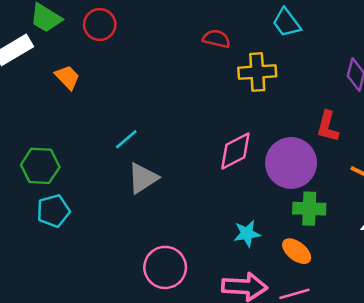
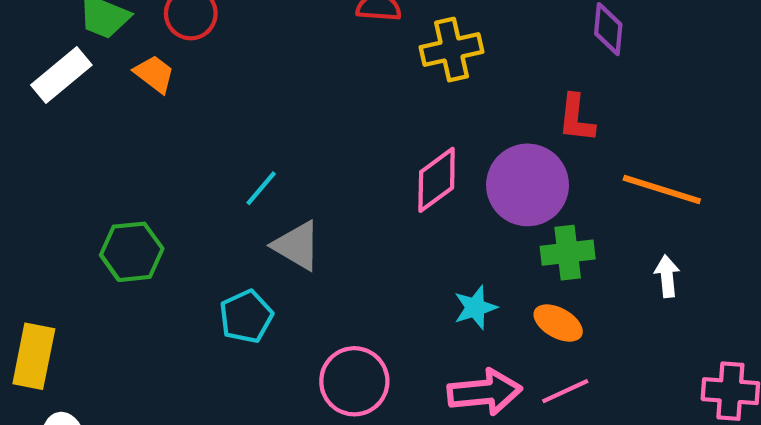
orange trapezoid: (67, 77) -> (154, 74), moved
gray triangle: (143, 178) -> (297, 246), turned -48
cyan pentagon: (53, 211) -> (246, 316), moved

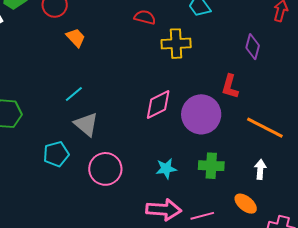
orange trapezoid: (154, 74) -> (76, 38), moved
green cross: (568, 253) -> (211, 166), moved
orange ellipse: (558, 323) -> (246, 204), moved
pink circle: (354, 381) -> (105, 169), moved

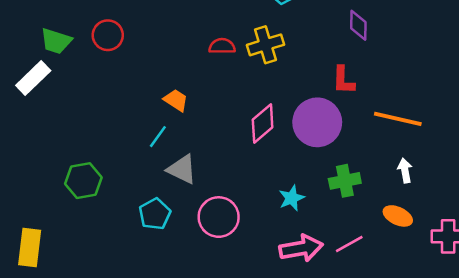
red semicircle: (145, 17) -> (222, 46), moved
orange trapezoid: (76, 38) -> (176, 100), moved

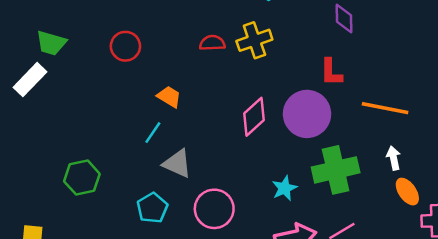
red circle: (108, 35) -> (125, 46), moved
green cross: (345, 181) -> (336, 170), size x1.5
orange ellipse: (398, 216) -> (407, 192), moved, turned 32

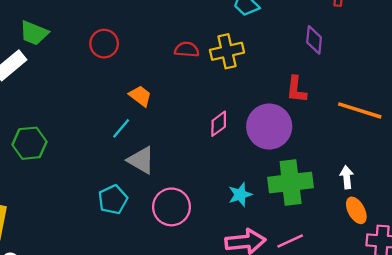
orange line: (385, 108) -> (360, 110), moved
pink diamond: (254, 117) -> (219, 124), size x0.7
green hexagon: (82, 178) -> (30, 143), moved

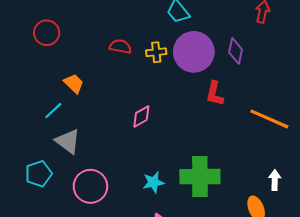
yellow cross: (227, 51) -> (156, 52), size x0.7
purple circle: (269, 127) -> (194, 52), moved
white arrow: (347, 177) -> (275, 180), moved

